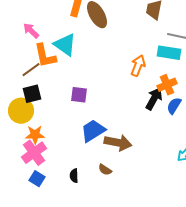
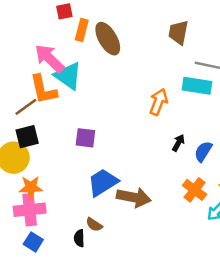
pink arrow: (31, 31) -> (49, 58), moved, size x1.5
orange cross: (167, 85) -> (195, 190), moved, turned -30
black arrow: (154, 99) -> (178, 143), size x0.6
pink cross: (34, 153) -> (30, 210), turned 30
brown semicircle: (105, 170) -> (94, 225), moved

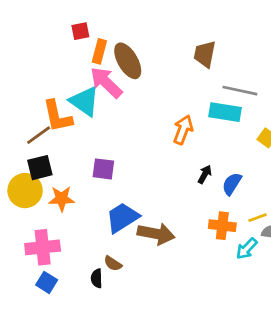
pink arrow: (49, 58) -> (106, 82), moved
orange star: (31, 187) -> (62, 199), moved
orange cross: (195, 190) -> (222, 226), turned -30

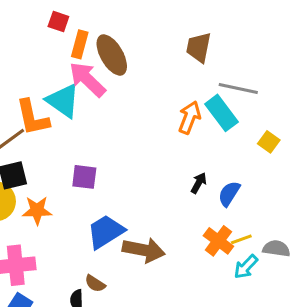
red square: (80, 31) -> (58, 21), turned 30
cyan rectangle: (225, 112) -> (221, 113), turned 44
orange arrow: (183, 130) -> (189, 117), moved
yellow line: (257, 218) -> (241, 239), moved
orange cross: (222, 226) -> (218, 241), turned 30

